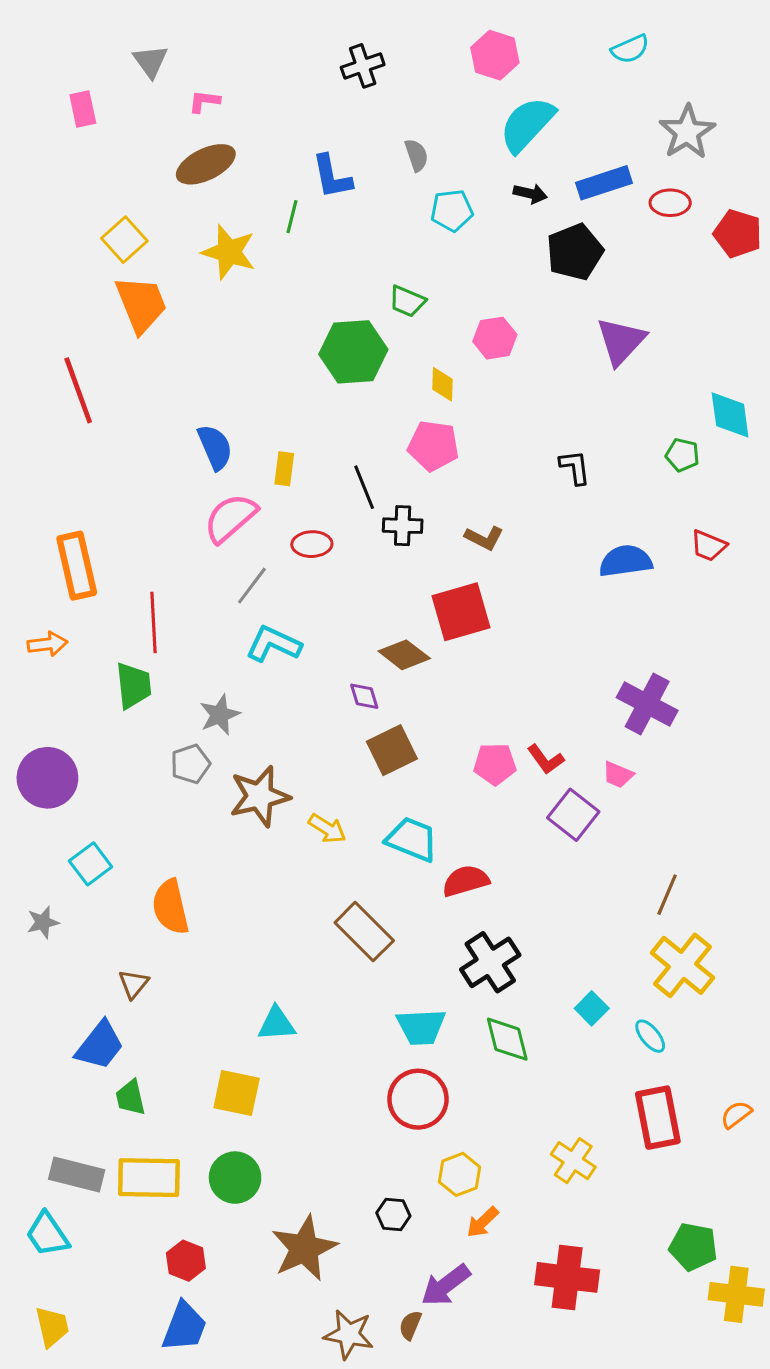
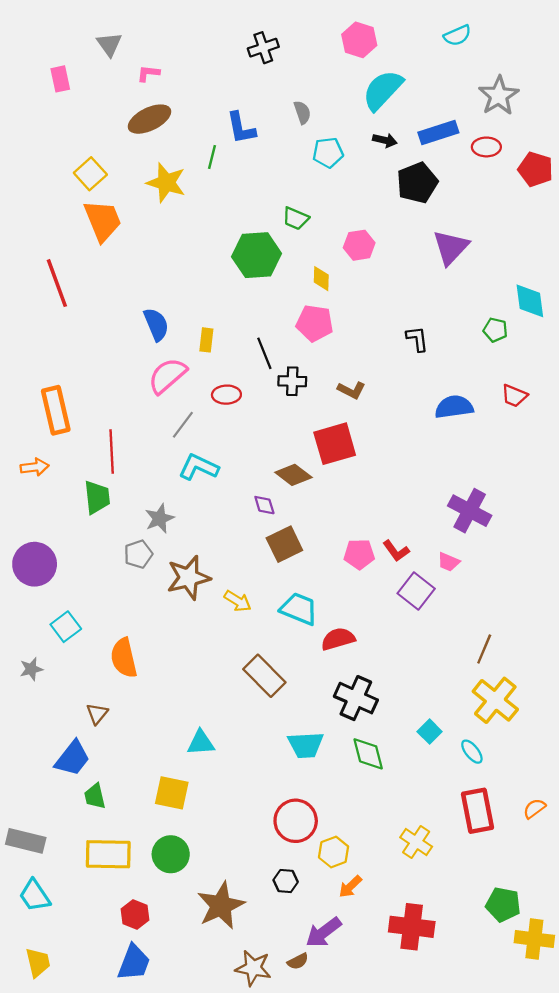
black cross: (490, 962) -> (356, 698), turned -33
red circle: (418, 1099) -> (296, 821), moved
gray rectangle: (77, 1174) -> (26, 841), moved
brown semicircle: (410, 1325) -> (298, 961), turned -140

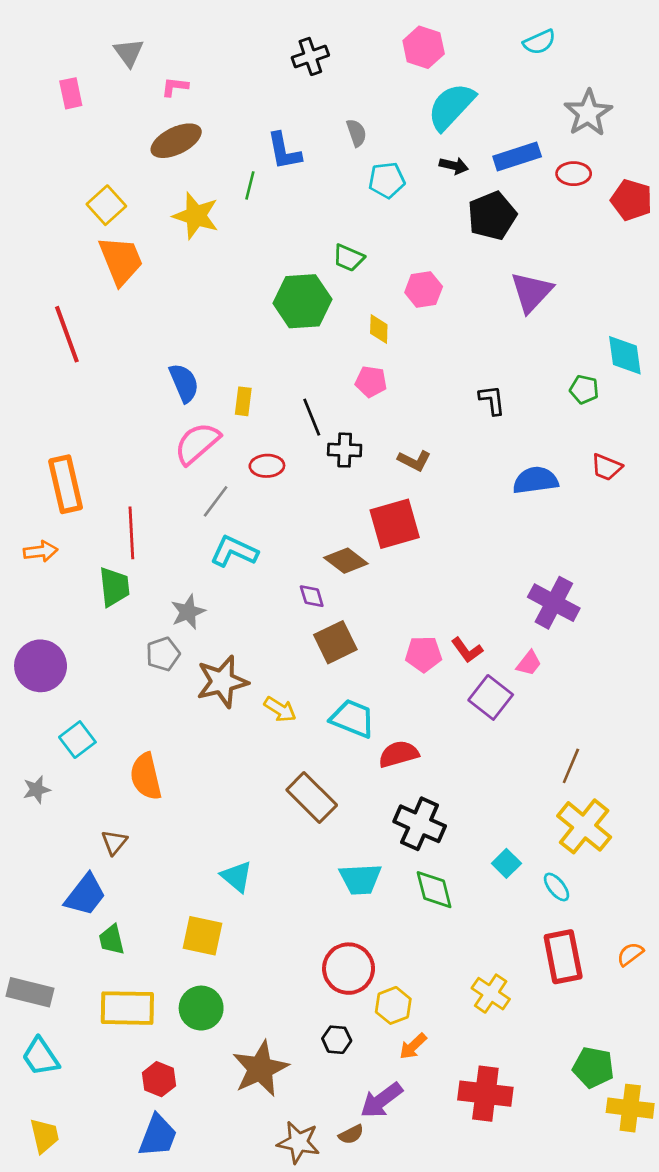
pink pentagon: (315, 323) -> (371, 382), size x0.7
pink trapezoid: (448, 562) -> (529, 663), turned -75
cyan triangle: (201, 743) -> (237, 876), turned 44

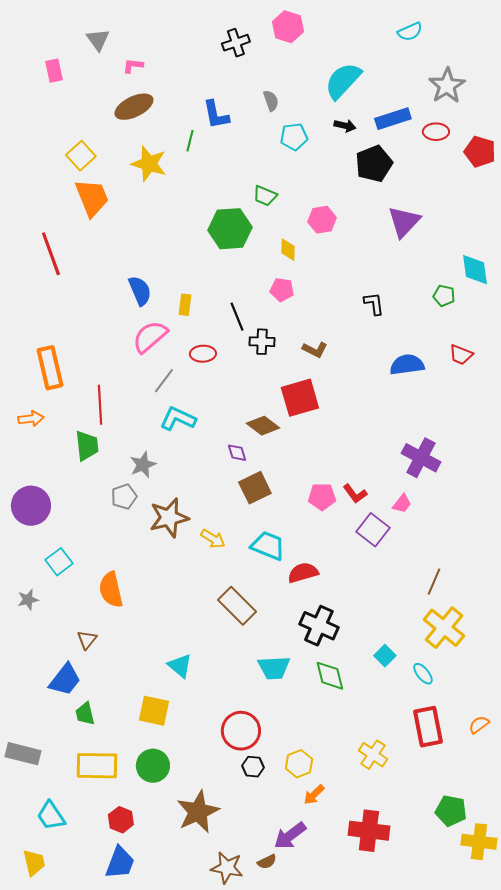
pink hexagon: (424, 47) -> (288, 27), moved
red circle: (349, 969) -> (241, 731), moved
black hexagon: (337, 1040) -> (253, 767), moved
cyan trapezoid: (41, 1057) -> (51, 816), moved

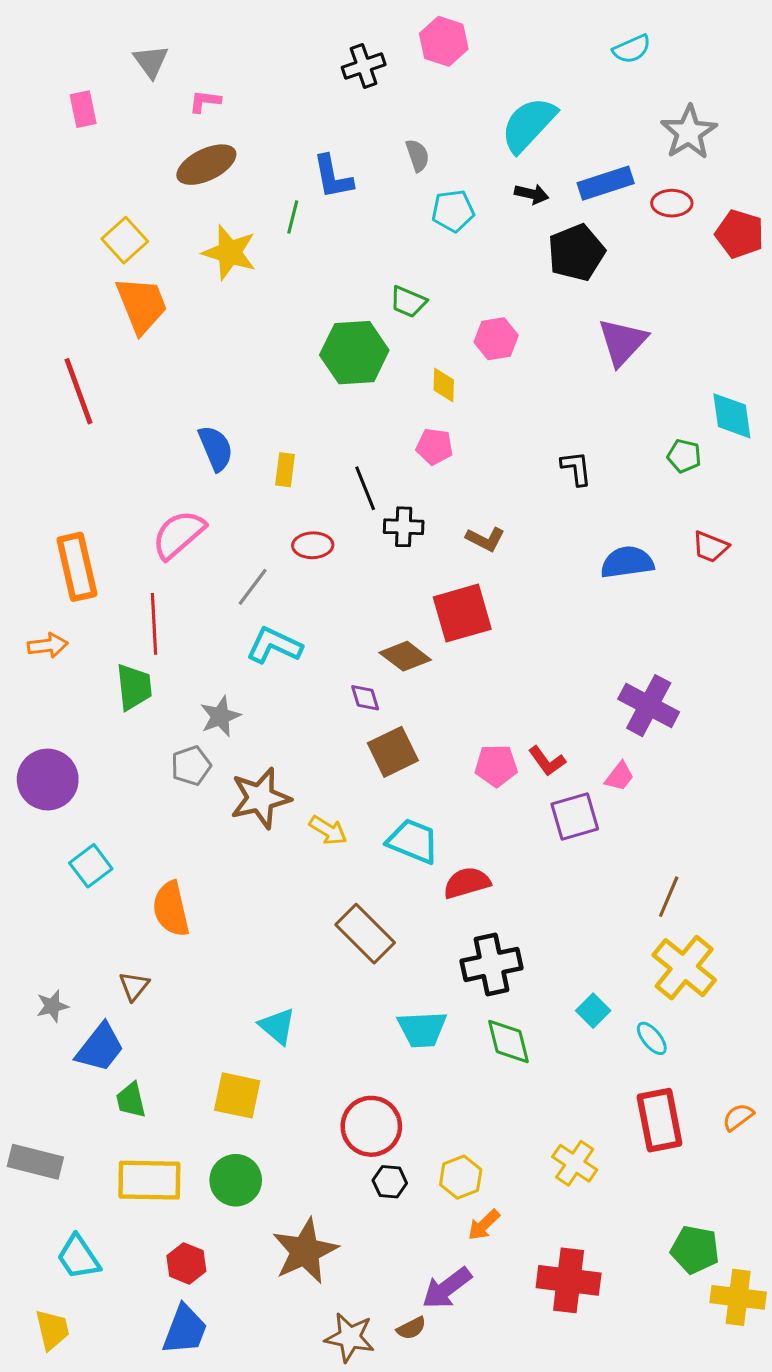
pink semicircle: (150, 337) -> (179, 534), moved
purple square: (373, 530) -> (575, 817), turned 36
gray star: (28, 600) -> (52, 1006), moved
black cross: (319, 626) -> (492, 964), turned -36

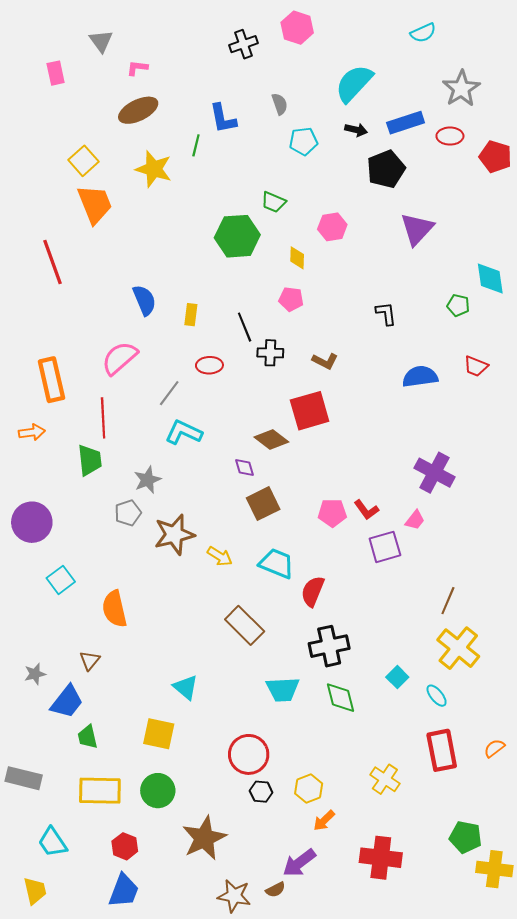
red semicircle: (467, 883) -> (313, 591), turned -52

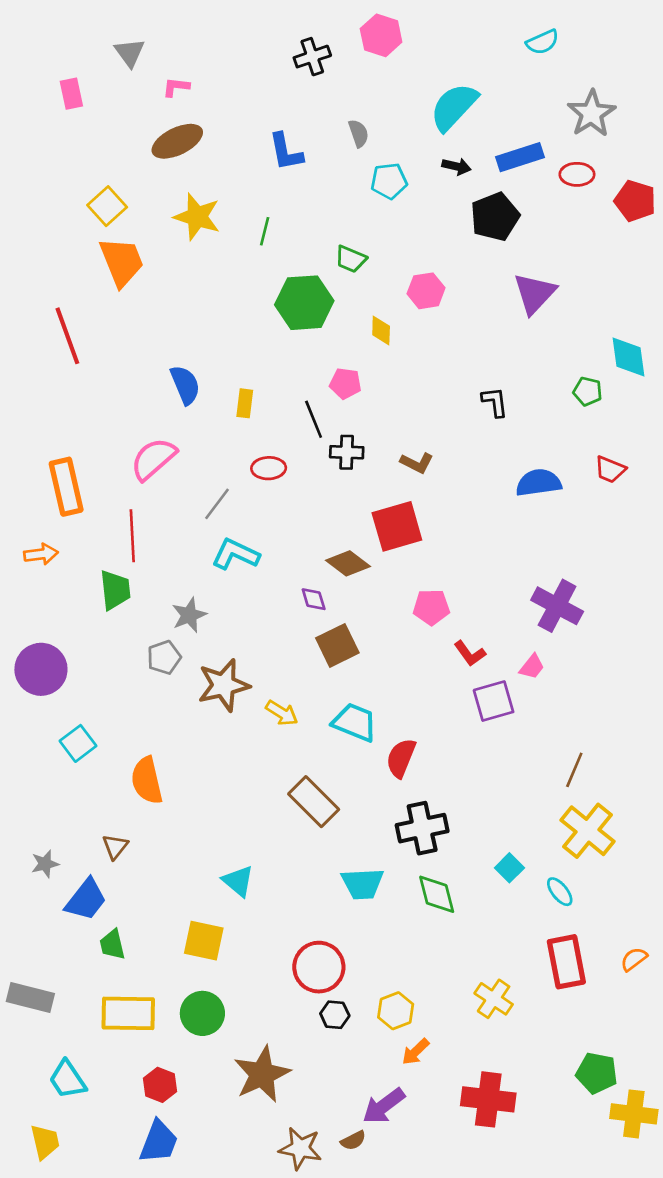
green line: (196, 145) -> (265, 231), moved
pink pentagon: (291, 299) -> (345, 383), moved
pink pentagon: (332, 513) -> (431, 607), moved

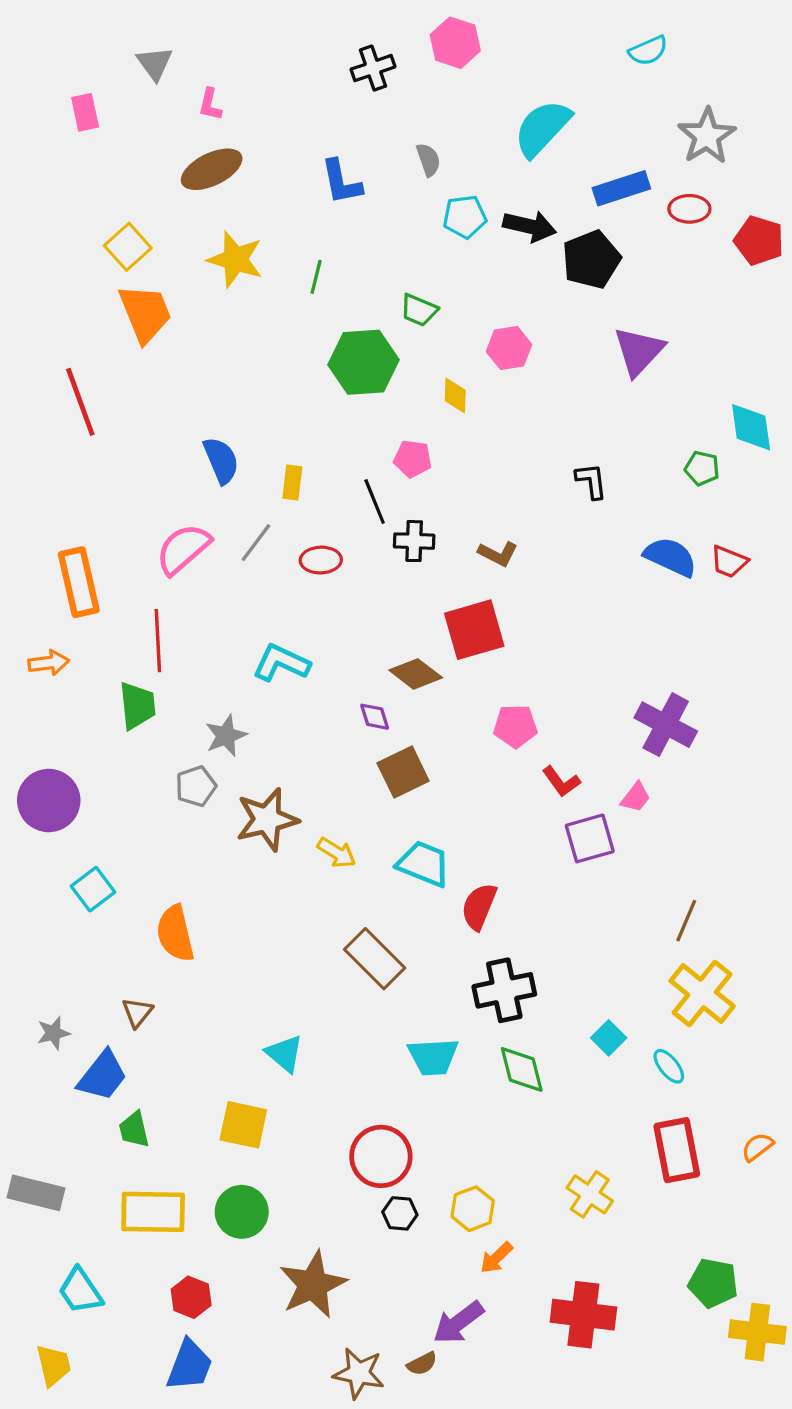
pink L-shape: (176, 87) -> (210, 104), turned -84
black arrow: (457, 166) -> (530, 226), moved, size x1.5
blue semicircle: (539, 483) -> (670, 557), moved, turned 33
gray line: (217, 504) -> (256, 543), moved

